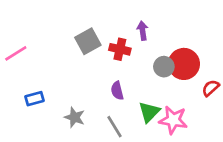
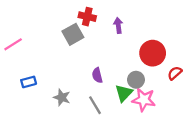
red cross: (120, 49) -> (87, 17), moved
gray circle: (164, 67) -> (136, 80), moved

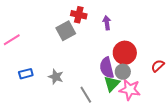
red circle: (153, 53) -> (125, 53), moved
purple semicircle: (97, 75) -> (107, 68), moved, size x1.5
gray star: (62, 97) -> (56, 77), moved

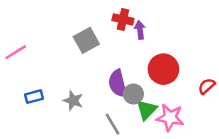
red cross: (79, 15) -> (123, 19), moved
purple semicircle: (107, 68) -> (118, 84), moved
gray circle: (123, 72) -> (133, 94), moved

